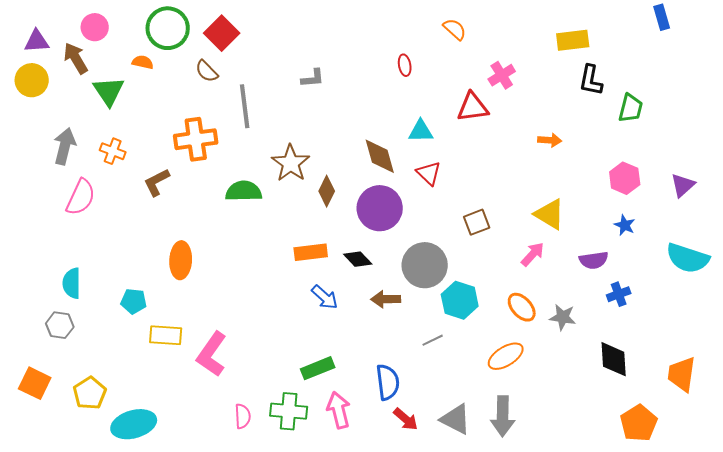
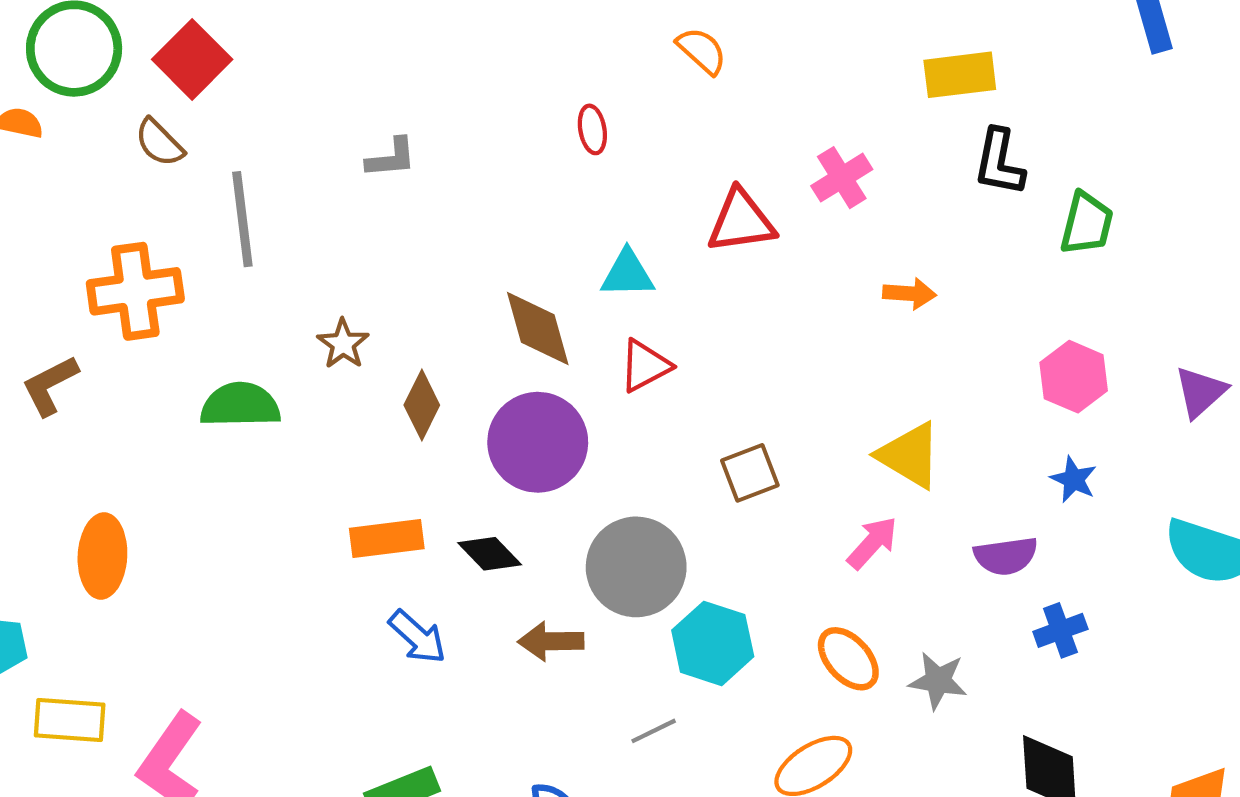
pink cross: (502, 75) -> (842, 178), moved
brown star: (291, 163) -> (343, 344), size x0.6
red triangle: (429, 173) -> (645, 366), turned 48

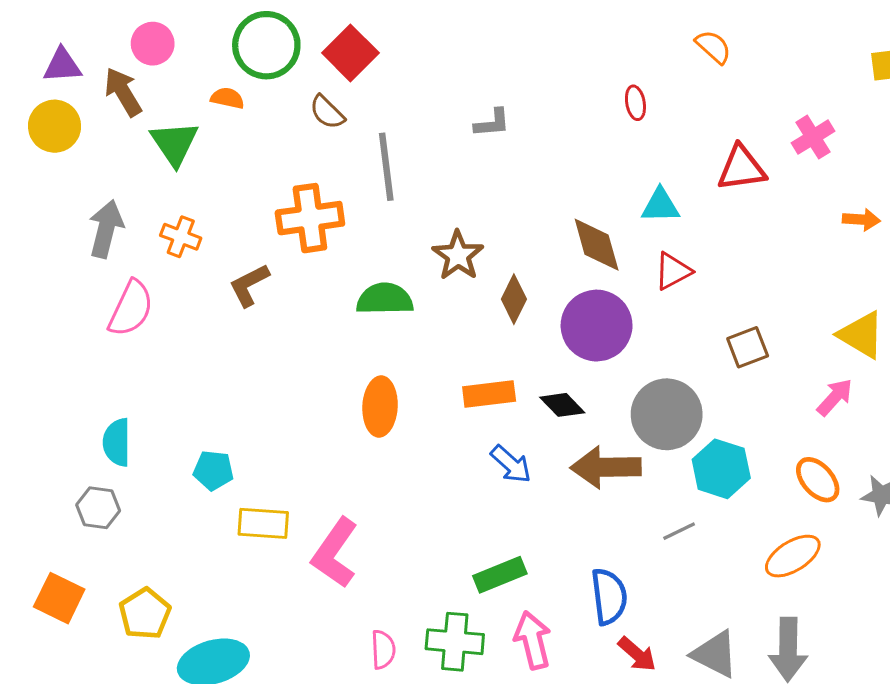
brown star: (343, 344) -> (458, 255), size x1.4
orange ellipse: (102, 556) -> (380, 407), moved
brown arrow: (551, 641) -> (606, 467), size x1.5

